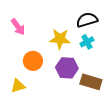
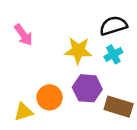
orange circle: (33, 61) -> (50, 97), moved

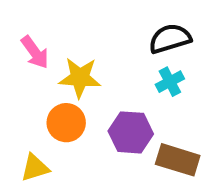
yellow star: (78, 50) -> (80, 78), moved
orange circle: (50, 97) -> (66, 123), moved

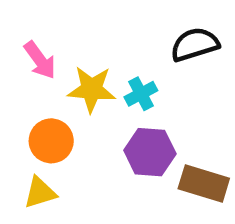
cyan cross: (170, 82) -> (141, 94), moved
orange circle: (66, 123) -> (51, 141), moved

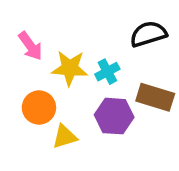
brown rectangle: (204, 184) -> (155, 97), moved
yellow triangle: (40, 192) -> (65, 137), moved

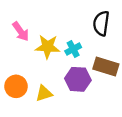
black semicircle: (148, 34) -> (101, 23), turned -65
orange circle: (39, 108) -> (16, 86), moved

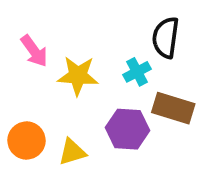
cyan cross: (73, 49) -> (137, 72), moved

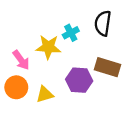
pink arrow: (34, 51) -> (21, 60), moved
cyan cross: (137, 72) -> (71, 33), moved

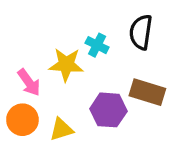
cyan cross: (71, 33) -> (97, 45), turned -35

